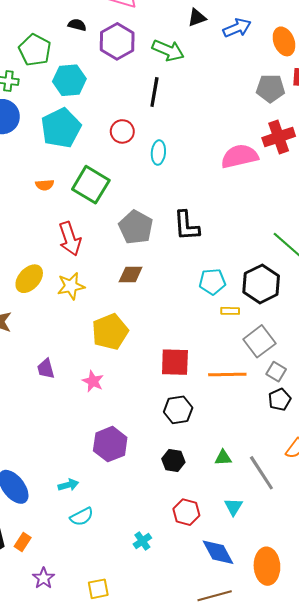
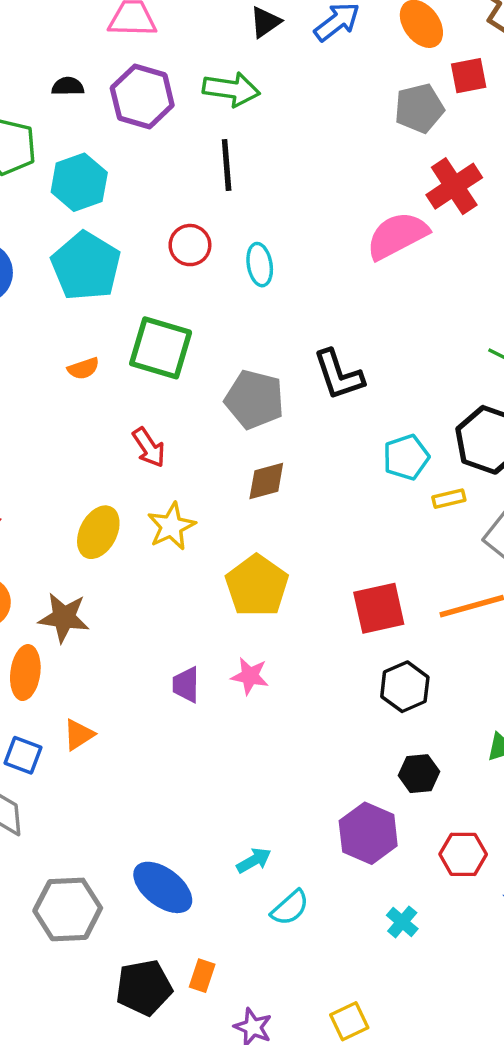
red arrow: (70, 239) -> (149, 447), size x0.7
purple trapezoid: (46, 369) -> (186, 685), moved, turned 30
purple hexagon: (110, 444) -> (368, 833), moved

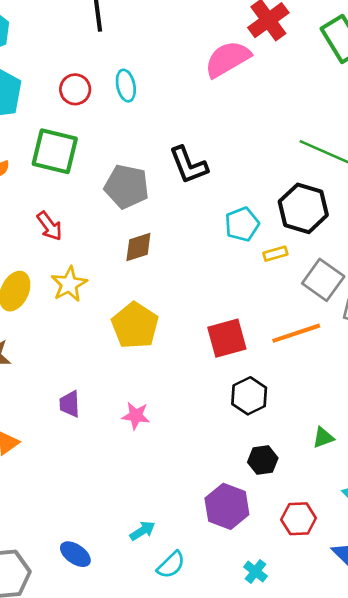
red circle: (190, 245) -> (75, 89), moved
pink star: (250, 676) -> (136, 416), moved
purple trapezoid: (186, 685) -> (70, 404), moved
blue ellipse: (163, 887) -> (75, 554), size x0.7

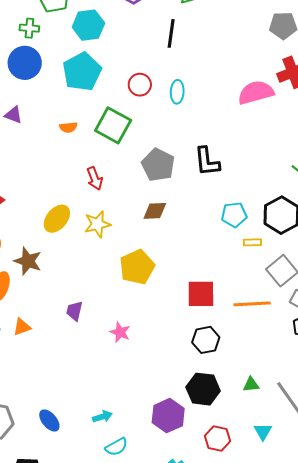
black hexagon: (263, 460) -> (203, 389), size x1.5

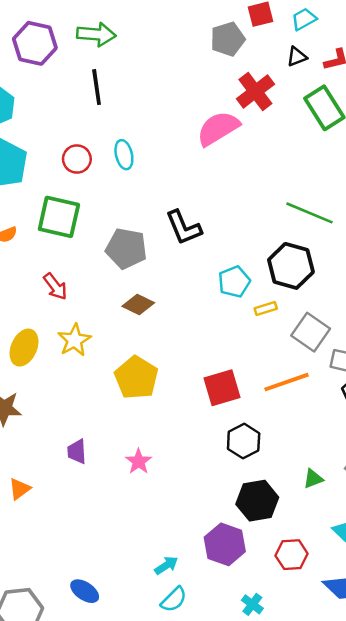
brown diamond: (155, 211) -> (138, 305), turned 45
pink star: (120, 332) -> (139, 461), turned 30
cyan arrow: (102, 417) -> (166, 565), moved

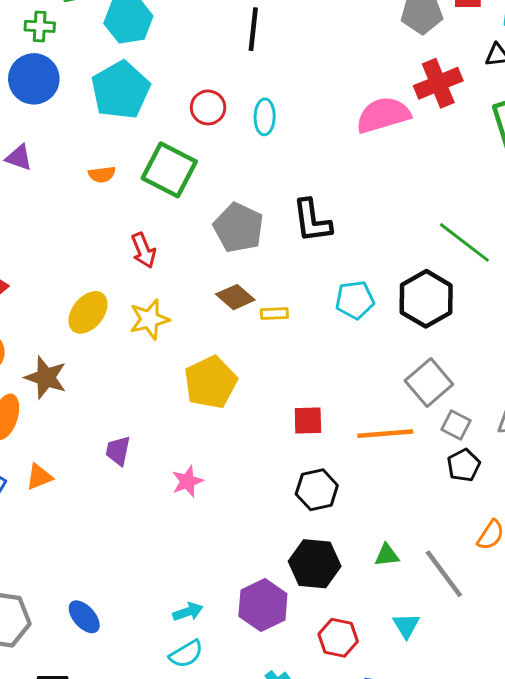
yellow rectangle: (266, 309) -> (274, 314), moved
red square: (222, 388) -> (308, 420), size x0.7

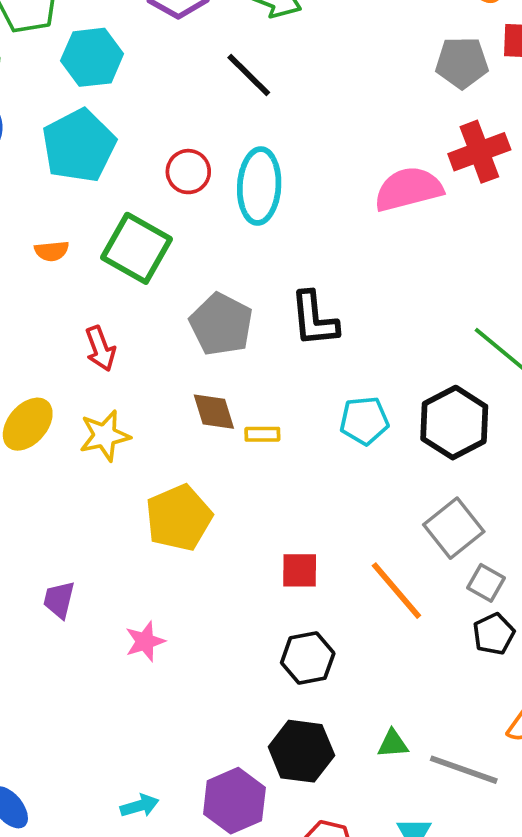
black line: (253, 29) -> (249, 75), turned -54
cyan ellipse: (265, 117) -> (259, 186), size x1.6
brown diamond: (235, 297) -> (214, 412), turned 30
orange line: (385, 434) -> (396, 591), turned 52
gray line: (444, 574) -> (464, 770), turned -36

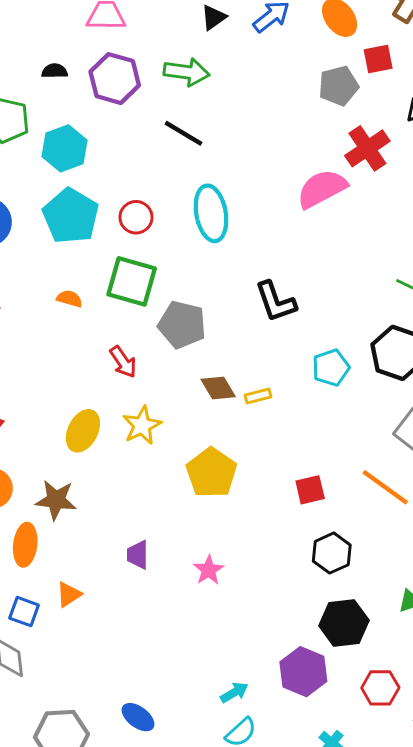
red circle: (188, 172) -> (136, 217), moved
orange semicircle: (52, 251) -> (69, 299), turned -145
gray pentagon: (221, 324) -> (182, 325), moved

